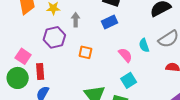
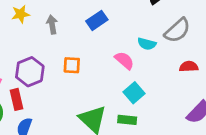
purple hexagon: (54, 37) -> (30, 72), moved
cyan semicircle: (144, 45) -> (147, 44), turned -48

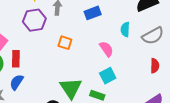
cyan semicircle: (147, 44) -> (125, 29), moved, turned 64
red semicircle: (189, 67) -> (155, 66), turned 80
purple hexagon: (30, 72) -> (34, 20), moved

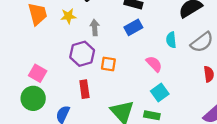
purple hexagon: (34, 20) -> (82, 54), moved
red rectangle: (16, 59) -> (84, 89), moved

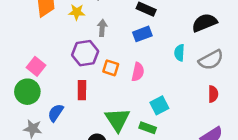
pink semicircle: (154, 64) -> (138, 72), moved, turned 48

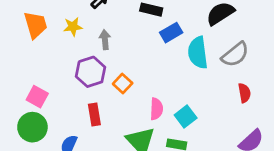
blue rectangle: (142, 34) -> (171, 33), moved
cyan semicircle: (179, 53) -> (198, 53), size x1.6
orange square: (111, 68) -> (123, 83), turned 35
pink semicircle: (138, 72) -> (156, 109), moved

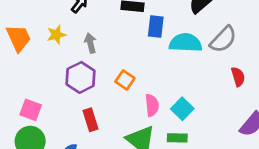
blue rectangle: (171, 33) -> (156, 26), turned -45
cyan semicircle: (198, 53) -> (186, 43), turned 108
orange square: (123, 83) -> (125, 80), moved

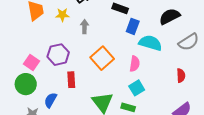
gray semicircle: (223, 39) -> (189, 42), moved
purple hexagon: (81, 77) -> (58, 55), moved
orange square: (125, 80) -> (102, 58), size x1.6
pink semicircle: (152, 105) -> (135, 64), moved

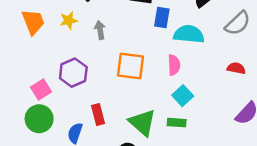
orange square: (102, 58) -> (131, 66), turned -30
pink square: (31, 62) -> (41, 90), turned 35
red semicircle: (181, 75) -> (236, 68), turned -64
red rectangle: (71, 80) -> (98, 115), moved

